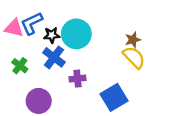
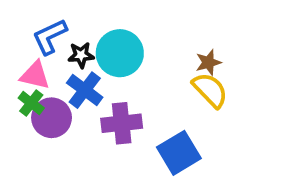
pink triangle: (14, 28) -> (35, 75), moved
purple cross: (78, 79) -> (122, 123), size x1.5
purple circle: (39, 101) -> (52, 118), moved

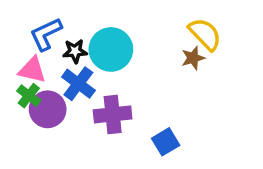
yellow semicircle: (210, 90) -> (205, 34), moved
blue square: (179, 153) -> (166, 142), size x0.7

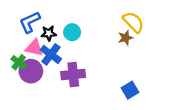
cyan circle: (111, 49) -> (72, 32), size x0.6
pink triangle: (32, 70) -> (34, 48), moved
blue square: (166, 142) -> (130, 90), moved

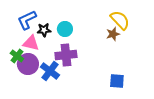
blue cross: (51, 54) -> (50, 71), moved
purple cross: (73, 74) -> (66, 55), moved
blue square: (130, 90) -> (117, 81), turned 35

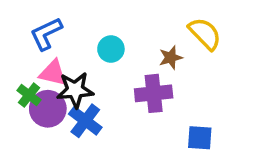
black star: (44, 30) -> (75, 90), moved, size x1.5
brown star: (113, 34) -> (171, 58), moved
purple cross: (66, 55) -> (154, 93), moved

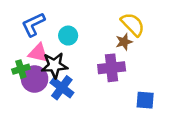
yellow semicircle: (205, 34) -> (133, 24), moved
cyan circle: (111, 49) -> (68, 36), moved
green cross: (29, 95) -> (21, 69), turned 35

